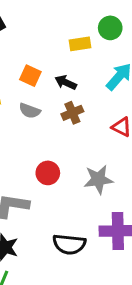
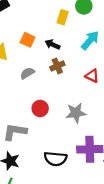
yellow rectangle: (80, 44) -> (63, 17), turned -64
gray semicircle: (30, 111) -> (27, 73), moved, turned 128

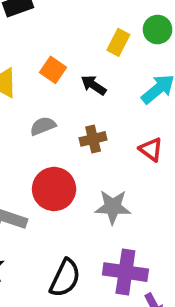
brown cross: (57, 66) -> (93, 139), moved
red circle: (40, 108) -> (54, 189), size x1.5
black semicircle: (55, 159) -> (65, 278), turned -80

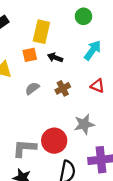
yellow rectangle: (118, 42) -> (41, 32), moved, size x1.5
orange square: (53, 70) -> (30, 55), turned -32
red circle: (54, 189) -> (54, 141), moved

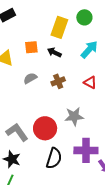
yellow rectangle: (41, 32) -> (59, 27), moved
gray L-shape: (24, 148) -> (17, 132), turned 45

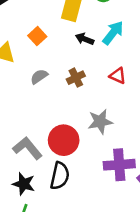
orange square: (31, 47) -> (37, 36), turned -32
black arrow: (54, 52) -> (85, 39), moved
black semicircle: (54, 158) -> (60, 176), moved

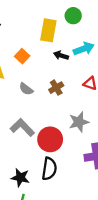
cyan arrow: (113, 33) -> (84, 49), turned 36
gray semicircle: (39, 77) -> (26, 89), turned -104
gray L-shape: (28, 148) -> (22, 127), moved

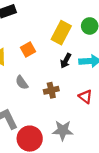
black arrow: (61, 55) -> (66, 61), turned -96

